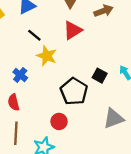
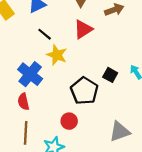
blue cross: (20, 75) -> (30, 74), size x1.6
gray triangle: (114, 119) -> (120, 132), moved

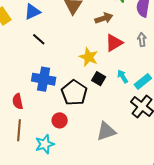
red triangle: (83, 29) -> (114, 43), moved
yellow star: (57, 55) -> (89, 57), moved
blue cross: (30, 74) -> (44, 79), moved, turned -30

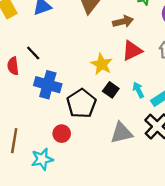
black line: (39, 39) -> (33, 53), moved
red semicircle: (18, 101) -> (13, 66), moved
gray triangle: (106, 131) -> (121, 133), moved

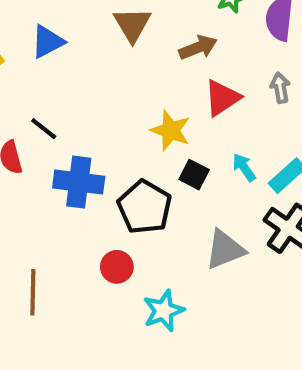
cyan star: (42, 159) -> (164, 311), moved

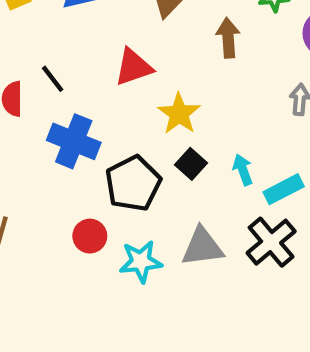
brown arrow: (198, 47) -> (228, 38), turned -87
red triangle: (222, 98) -> (133, 67), moved
cyan star: (164, 311) -> (141, 261), moved

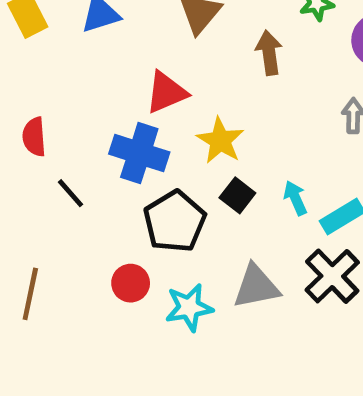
black line: (53, 79) -> (70, 193), moved
blue cross: (74, 141) -> (139, 153), moved

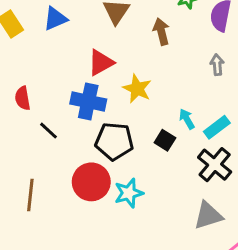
black square: (237, 195) -> (165, 140), moved
black pentagon: (175, 221) -> (114, 141), turned -30
red circle: (131, 283) -> (91, 182), size x1.6
gray triangle: (256, 287) -> (208, 215), moved

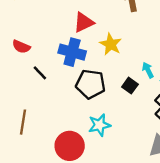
red semicircle: (23, 98) -> (21, 47), turned -60
red circle: (91, 182) -> (70, 146), moved

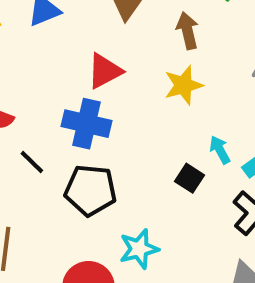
yellow star: (111, 44) -> (183, 85), moved, turned 30
black pentagon: (91, 84) -> (90, 190), moved

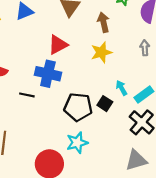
black line: (32, 162) -> (27, 95), moved, turned -32
black pentagon: (90, 190) -> (78, 107), moved

